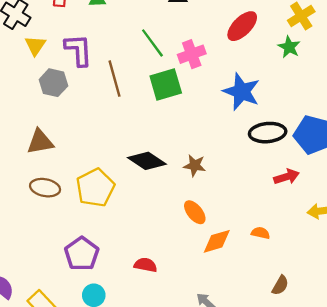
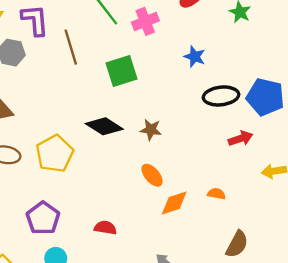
green square: (166, 84) -> (121, 71), moved
blue star: (241, 92) -> (195, 57), size x0.6
brown semicircle: (280, 285) -> (237, 244), size x1.4

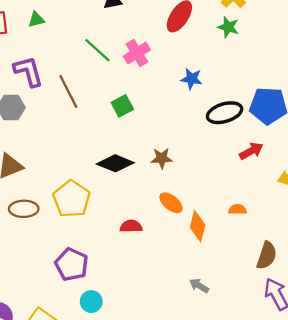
green square: (121, 71) -> (122, 106), size x0.7
orange diamond: (174, 203) -> (198, 226), turned -48
red semicircle: (105, 228) -> (131, 226), moved

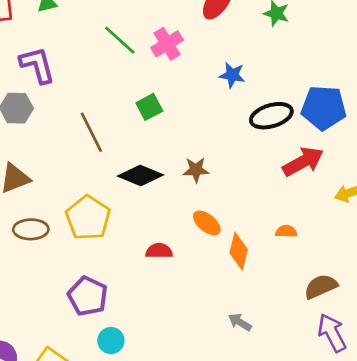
brown line: (68, 91) -> (91, 132), moved
red arrow: (251, 151) -> (303, 162), size x1.4
brown semicircle: (267, 255) -> (321, 286), turned -132

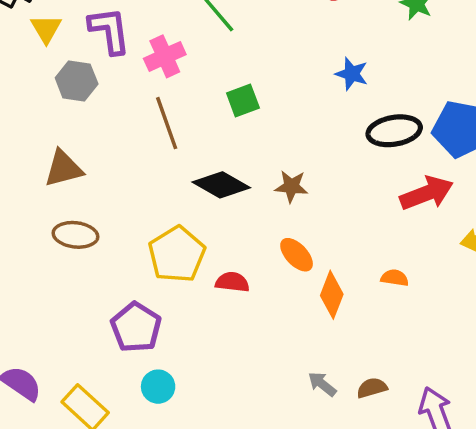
pink cross: (167, 44) -> (165, 56), moved
yellow pentagon: (88, 218) -> (177, 254), moved
brown semicircle: (321, 286) -> (372, 388), moved, size x0.7

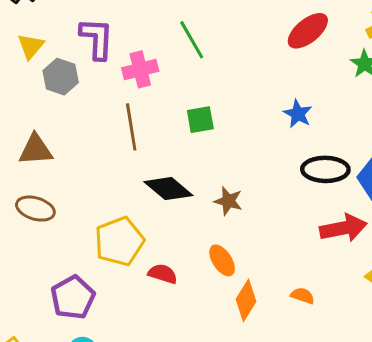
yellow triangle: (46, 29) -> (31, 46), moved

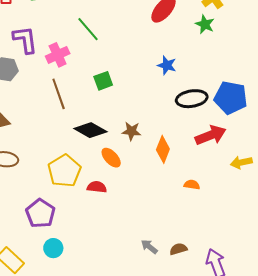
orange ellipse: (222, 260) -> (111, 158), moved
orange diamond: (246, 300) -> (163, 149), moved

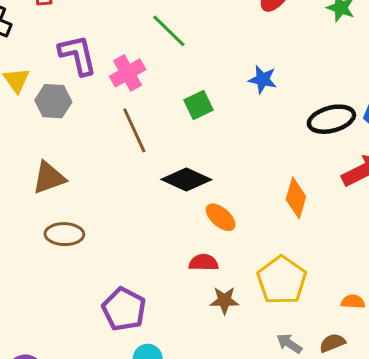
blue star: (167, 65) -> (263, 80), moved
brown star: (131, 131) -> (224, 300), moved
yellow pentagon: (64, 171) -> (282, 280), moved
orange semicircle: (192, 185) -> (353, 302), moved

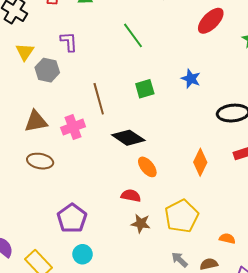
purple L-shape: (78, 55) -> (69, 42), size x0.7
pink cross: (128, 73) -> (73, 127), moved

